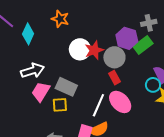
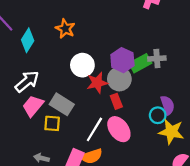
gray cross: (149, 23) -> (157, 59), moved
purple hexagon: (127, 38) -> (122, 60), moved
green rectangle: (143, 45) -> (140, 63), moved
red star: (94, 50) -> (97, 83), moved
white arrow: (33, 71) -> (27, 81), turned -30

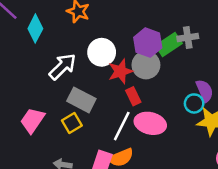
white arrow: (27, 81) -> (62, 66), moved
red rectangle: (116, 101) -> (133, 96), moved
pink trapezoid: (33, 106) -> (32, 120), moved
yellow square: (52, 123) -> (72, 123), turned -30
pink ellipse: (119, 129) -> (150, 123), turned -35

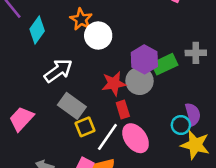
gray cross: (188, 37) -> (196, 53), moved
white circle: (102, 52) -> (98, 36), moved
yellow square: (72, 123) -> (85, 127), moved
pink ellipse: (150, 123) -> (136, 138), turned 32

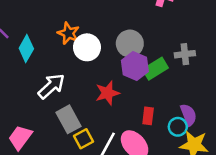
gray circle: (140, 81) -> (130, 44), moved
gray rectangle: (72, 106) -> (68, 119), turned 32
red rectangle: (123, 110) -> (148, 116), moved, turned 30

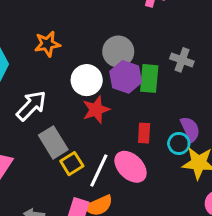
orange star: (68, 33) -> (47, 44), turned -30
white circle: (87, 47) -> (87, 80), moved
gray cross: (185, 54) -> (182, 60), turned 30
green rectangle: (155, 69) -> (149, 78), turned -50

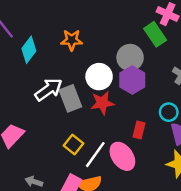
green rectangle: (149, 78) -> (155, 34), moved, turned -50
gray rectangle: (53, 142) -> (70, 98), moved
cyan circle: (179, 143) -> (169, 112), moved
yellow square: (72, 164) -> (74, 144), turned -30

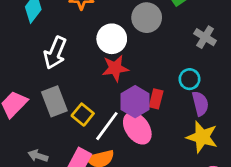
purple hexagon: (132, 80) -> (135, 102), moved
white arrow: (49, 89) -> (55, 53), turned 148
gray rectangle: (70, 98) -> (54, 101), moved

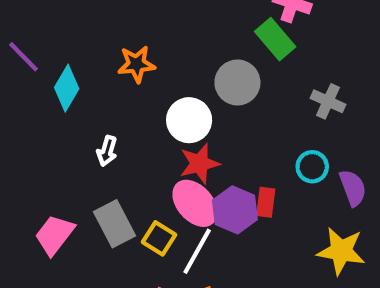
white arrow: (55, 53) -> (107, 151), size x0.6
purple semicircle: (200, 104) -> (353, 188), moved
pink ellipse: (137, 128) -> (195, 203), moved

